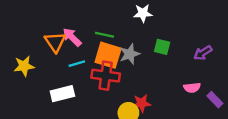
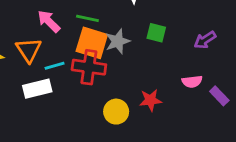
orange triangle: (55, 42) -> (29, 50), moved
cyan line: (77, 64) -> (55, 66), moved
red star: (142, 103) -> (151, 100), moved

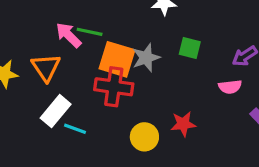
green line: (87, 18) -> (90, 32), moved
cyan line: (55, 66) -> (75, 129), moved, turned 36
pink semicircle: (192, 82) -> (230, 87), moved
white rectangle: (37, 89) -> (56, 111), turned -36

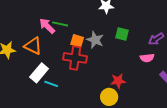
gray star: (146, 58) -> (95, 40), turned -30
orange square: (117, 59) -> (77, 41), size x0.6
orange triangle: (46, 67) -> (33, 46), turned -30
yellow circle: (144, 137) -> (109, 97), moved

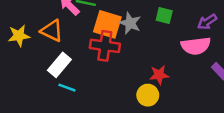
orange square: (77, 41) -> (107, 24), size x1.6
pink semicircle: (147, 58) -> (196, 46), size x1.6
cyan line: (51, 84) -> (67, 88), moved

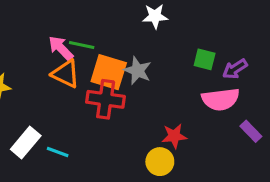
green square: (164, 16) -> (205, 59), moved
orange triangle: (52, 31) -> (66, 74), moved
white rectangle: (59, 65) -> (26, 142), moved

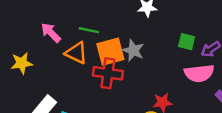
pink arrow: (61, 48) -> (51, 33), moved
orange square: (109, 72) -> (110, 52), turned -32

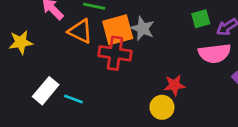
green square: (187, 42) -> (201, 19), turned -30

